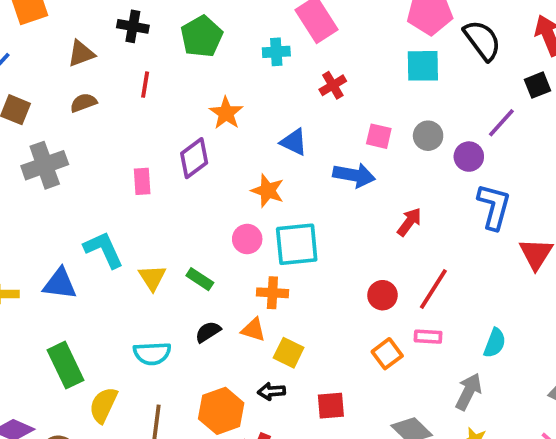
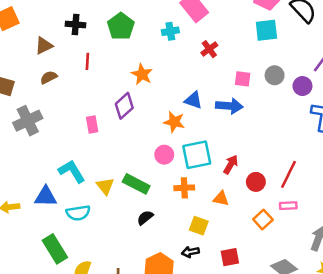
blue triangle: (294, 142) -> (193, 100), moved
red arrow: (409, 222) -> (231, 164), moved
green rectangle: (200, 279) -> (136, 184), size x1.5
orange triangle: (253, 330) -> (221, 198), moved
cyan semicircle: (152, 353) -> (78, 213), moved

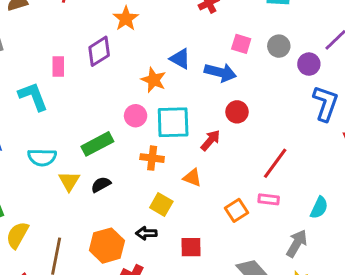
cyan L-shape: (72, 171) -> (33, 96), moved
red circle: (256, 182) -> (237, 112), moved
green rectangle: (136, 184) -> (97, 144), turned -65
yellow triangle: (105, 186) -> (69, 181), moved
cyan semicircle: (78, 213) -> (42, 157), moved

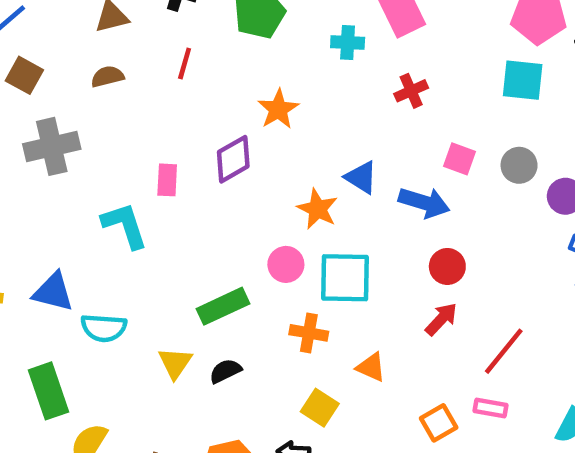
red arrow: (210, 140) -> (441, 319), moved
cyan semicircle: (42, 157) -> (104, 328), moved

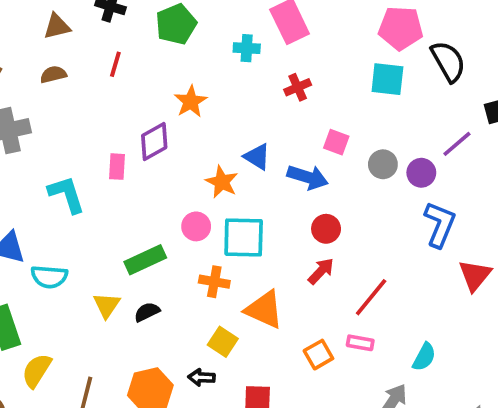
gray circle: (519, 165) -> (383, 164), moved
pink rectangle: (167, 180) -> (117, 167), moved
orange triangle: (371, 367) -> (264, 310), size x1.6

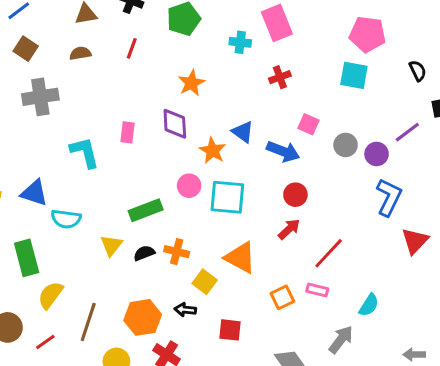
black semicircle: (448, 61) -> (418, 71), moved, size x0.6
purple diamond: (154, 142) -> (175, 124), moved, turned -68
orange cross: (214, 282) -> (177, 252), moved

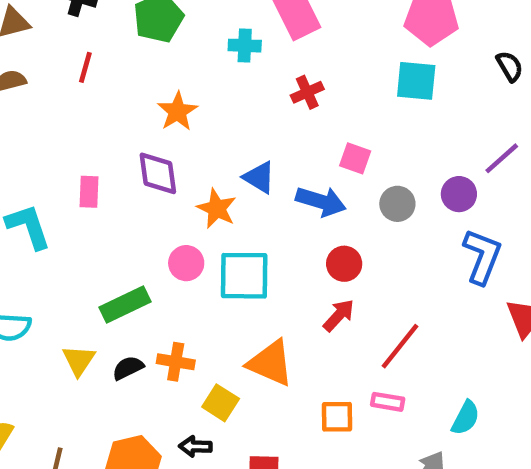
gray circle: (346, 145) -> (397, 204), moved
orange square: (282, 297) -> (337, 417), turned 30

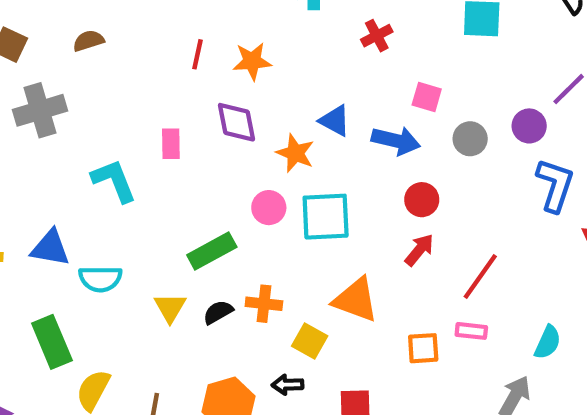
red line: (85, 67) -> (198, 54), moved
orange star: (177, 111) -> (252, 61), turned 30

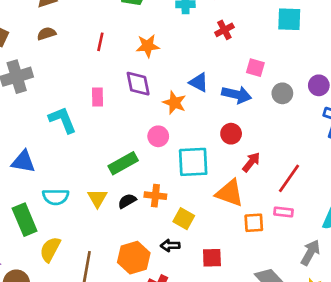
red line: (198, 54) -> (100, 42), moved
red circle: (422, 200) -> (231, 134), moved
cyan square: (326, 217) -> (193, 162), moved
cyan semicircle: (100, 279) -> (56, 197), moved
orange triangle: (356, 300) -> (230, 193), moved

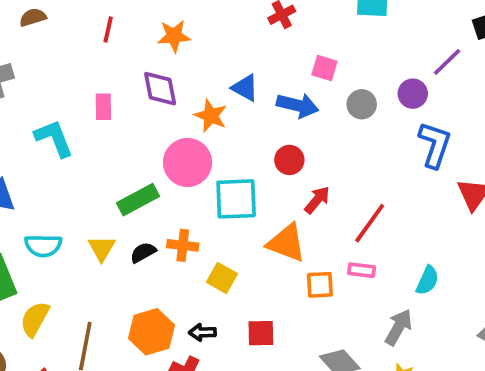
pink circle: (158, 136) -> (188, 162), size x1.6
black arrow: (170, 246) -> (202, 332), moved

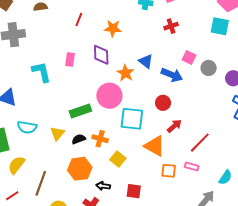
gray circle: (362, 104) -> (209, 68), moved
orange hexagon: (152, 332) -> (80, 169), moved

